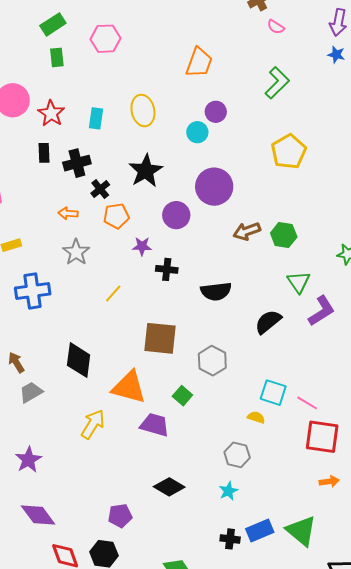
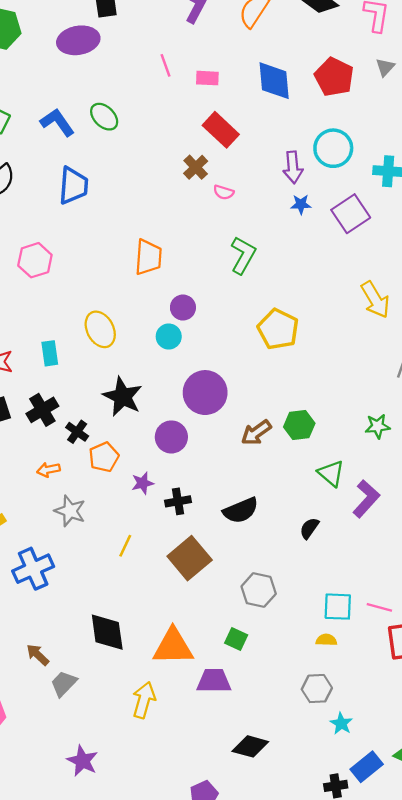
black semicircle: (268, 322) -> (309, 528), size x0.7
brown square: (160, 338) -> (190, 558), moved, turned -30
cyan star: (228, 491) -> (341, 724), moved

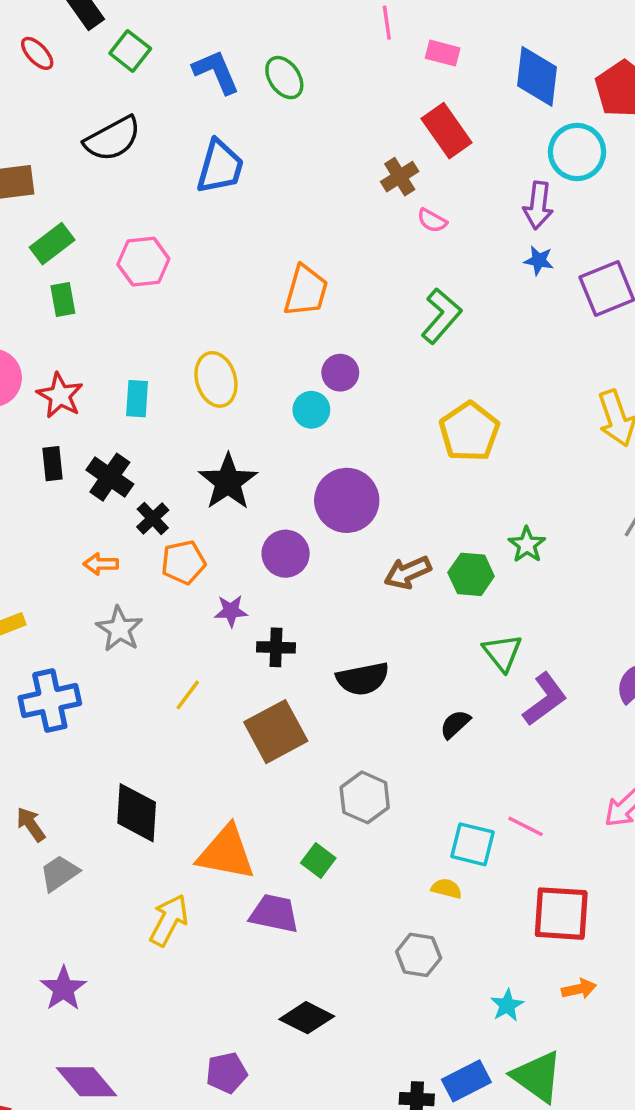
cyan circle: (333, 148) -> (577, 152), moved
black cross: (42, 410) -> (110, 477), turned -36
green star: (378, 426) -> (527, 545), moved, turned 30
pink line: (379, 607) -> (526, 826), moved
cyan star: (341, 724) -> (507, 1005), moved

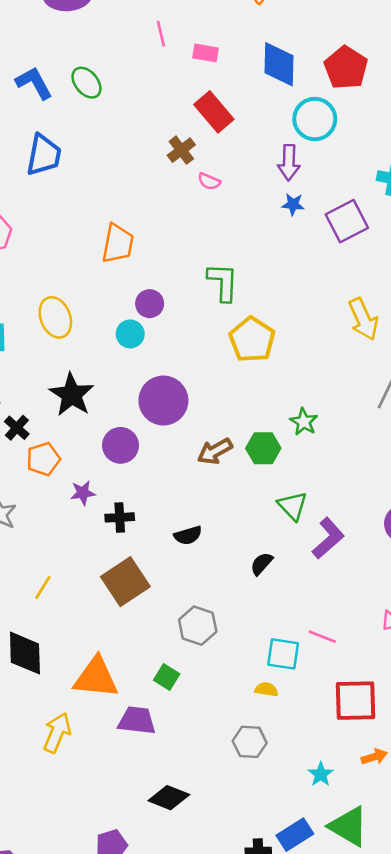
green L-shape: (441, 316) -> (223, 282), moved, turned -33
black semicircle: (363, 679) -> (188, 535), size x0.7
yellow line: (188, 695) -> (43, 587), moved

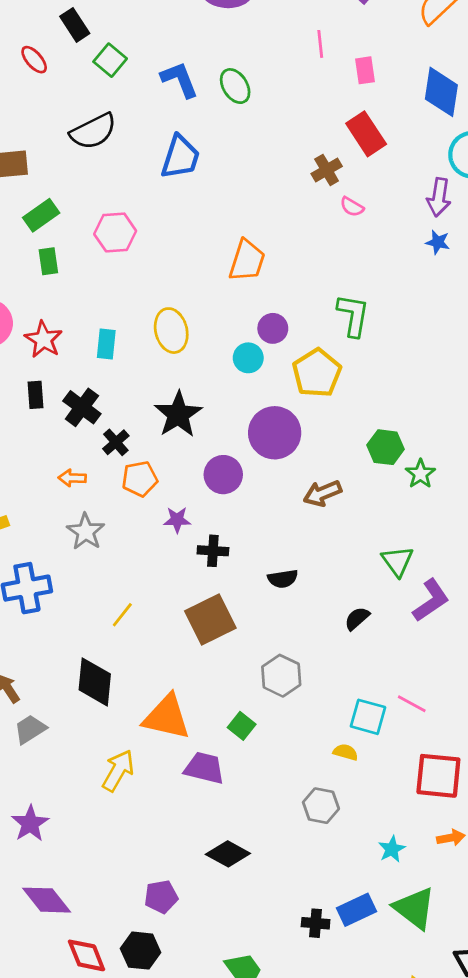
pink rectangle: (206, 53) -> (365, 70), turned 65
yellow pentagon: (252, 340) -> (317, 373), moved
green hexagon: (263, 448) -> (386, 447), moved

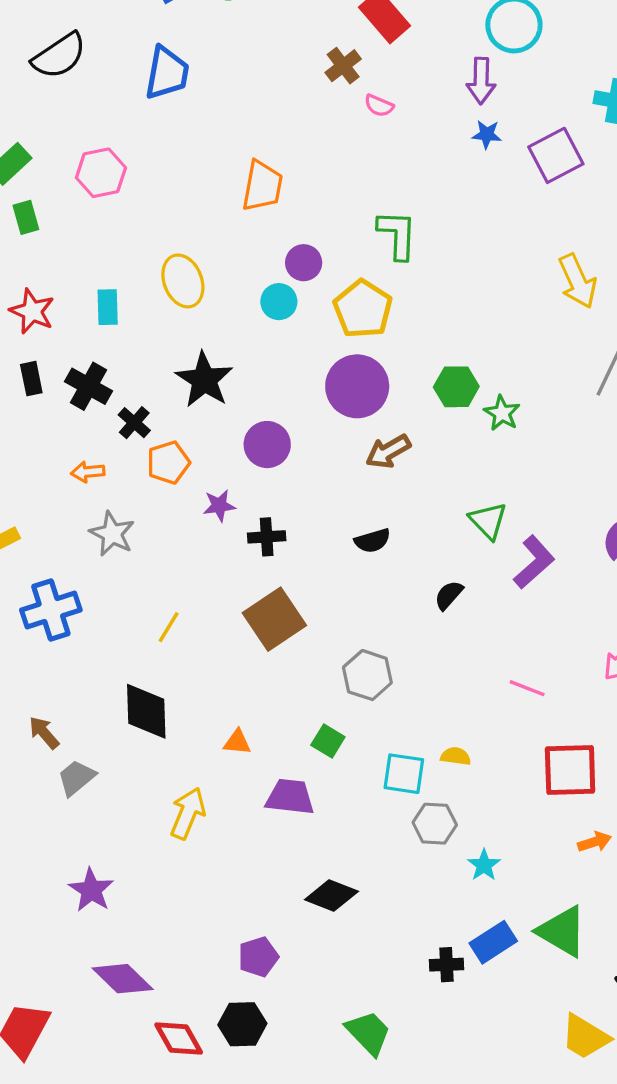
purple circle: (275, 433) -> (357, 386), moved
black semicircle: (283, 579) -> (372, 541), moved
orange triangle: (167, 717) -> (237, 742), size x0.5
cyan square: (368, 717) -> (404, 774), moved
cyan star: (392, 849) -> (484, 865), moved

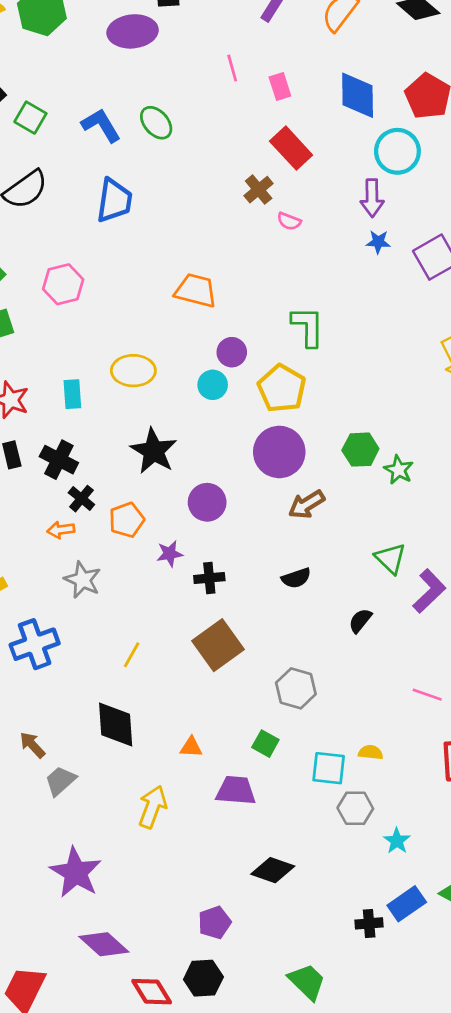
orange trapezoid: (262, 186) -> (196, 290), turned -84
yellow ellipse: (183, 281) -> (133, 371), turned -66
black cross: (134, 423) -> (81, 499), moved
purple star: (91, 890) -> (76, 873), size x1.4

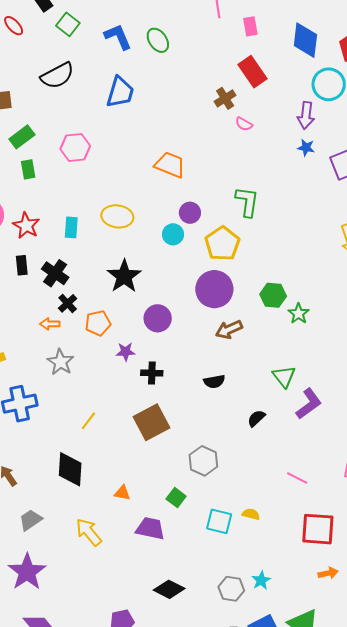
gray trapezoid: (60, 781) -> (31, 520), moved
yellow arrow: (153, 807) -> (89, 532), turned -68
gray hexagon: (355, 808) -> (231, 589), moved

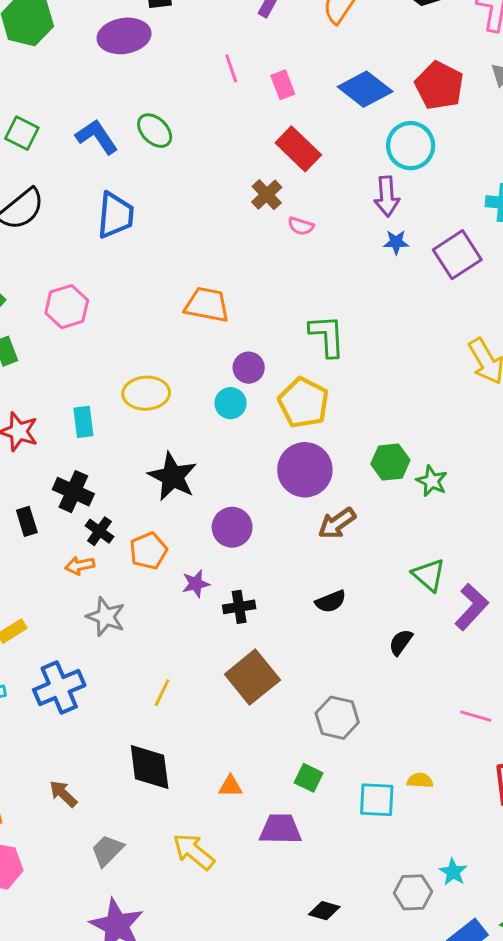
blue diamond: (305, 40) -> (365, 89), turned -48
black rectangle: (22, 265) -> (27, 521), moved
black diamond: (169, 589) -> (324, 911), size x0.7

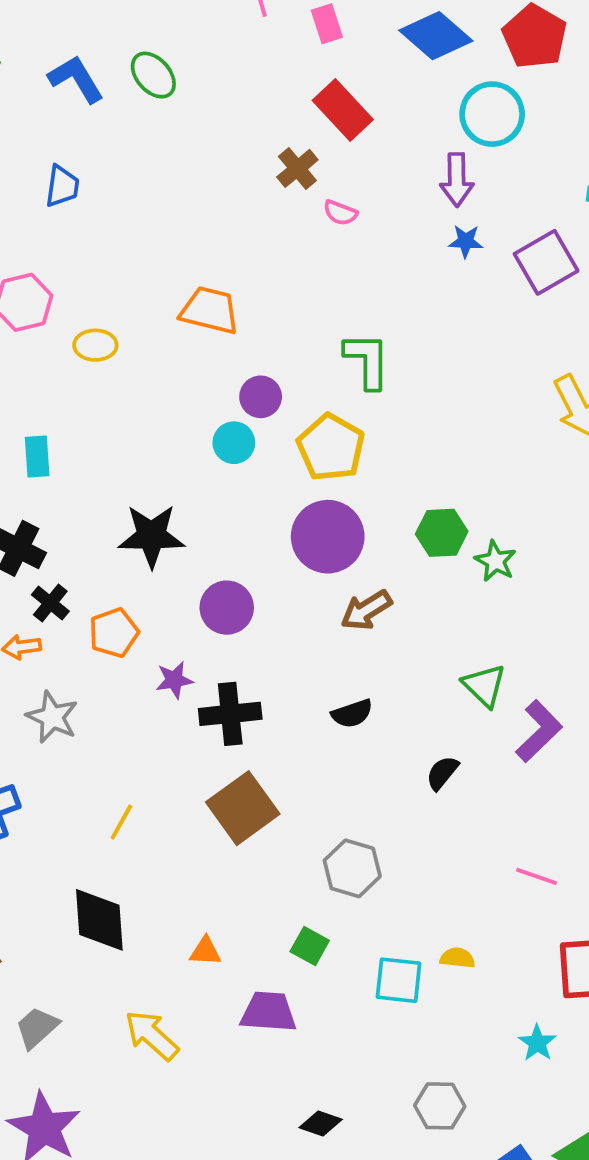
blue trapezoid: (115, 215) -> (62, 186), moved, size x0.7
yellow ellipse: (146, 393) -> (95, 345), moved, size x0.7
black star: (173, 477) -> (151, 536), turned -30
black cross: (239, 607) -> (230, 714), size x1.4
cyan star: (453, 872) -> (537, 1043), moved

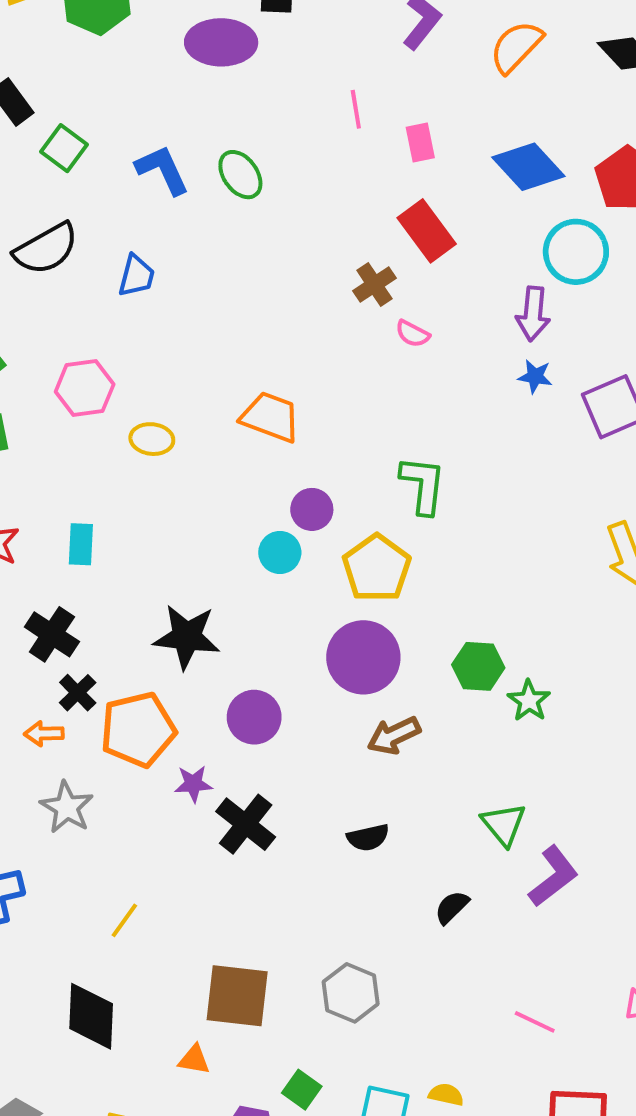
orange pentagon: (114, 633) -> (138, 730), size x1.5
black cross: (230, 714) -> (246, 824), turned 38
brown square: (243, 808) -> (237, 996), moved, turned 36
green square: (310, 946) -> (302, 1090), moved

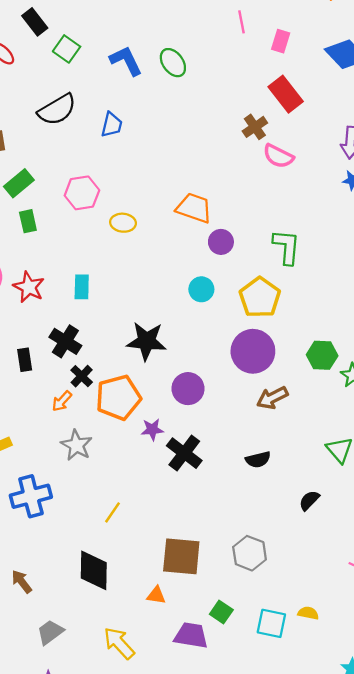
pink rectangle: (420, 143) -> (281, 41), turned 30
pink semicircle: (413, 334) -> (278, 156), size x1.5
purple circle: (312, 509) -> (221, 242), moved
orange arrow: (44, 734) -> (62, 401), turned -45

